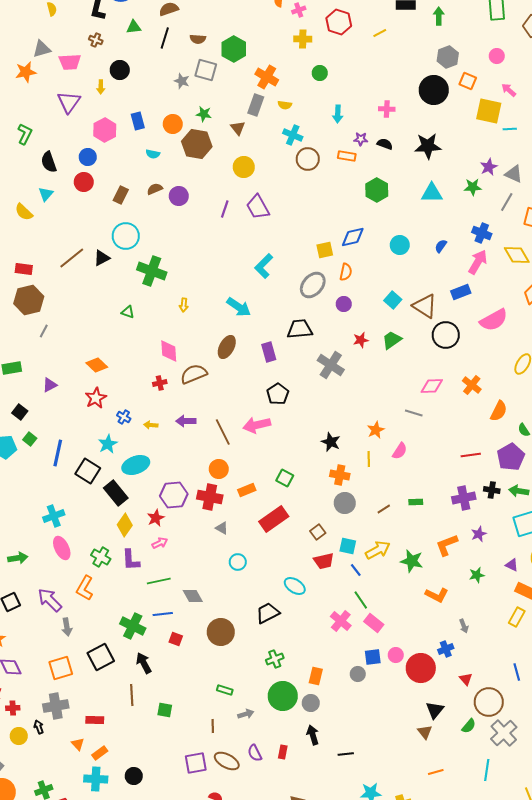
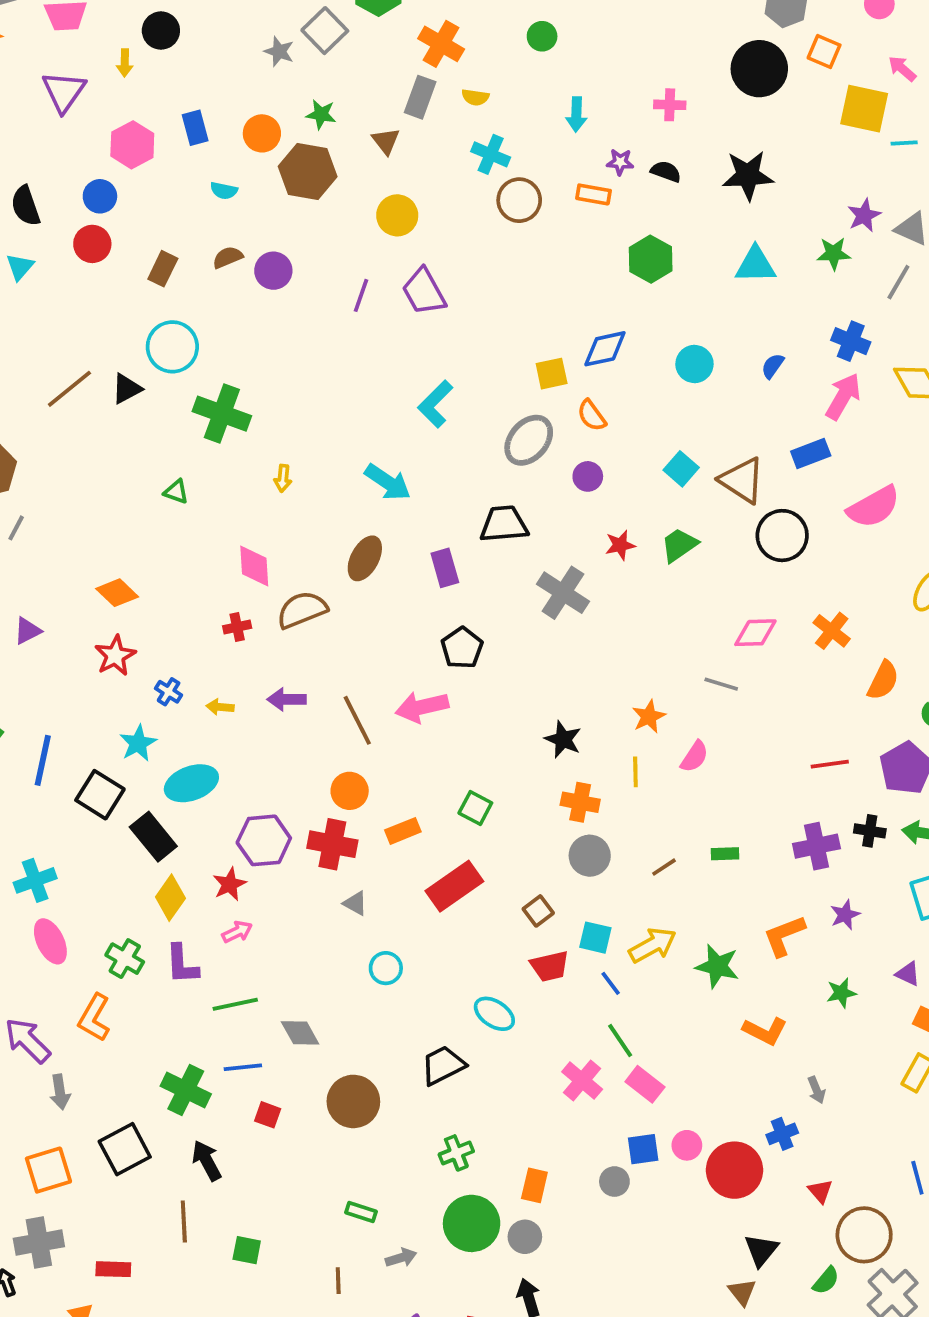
gray square: (206, 70) -> (325, 31), turned 30
orange semicircle: (346, 272) -> (592, 415), turned 132

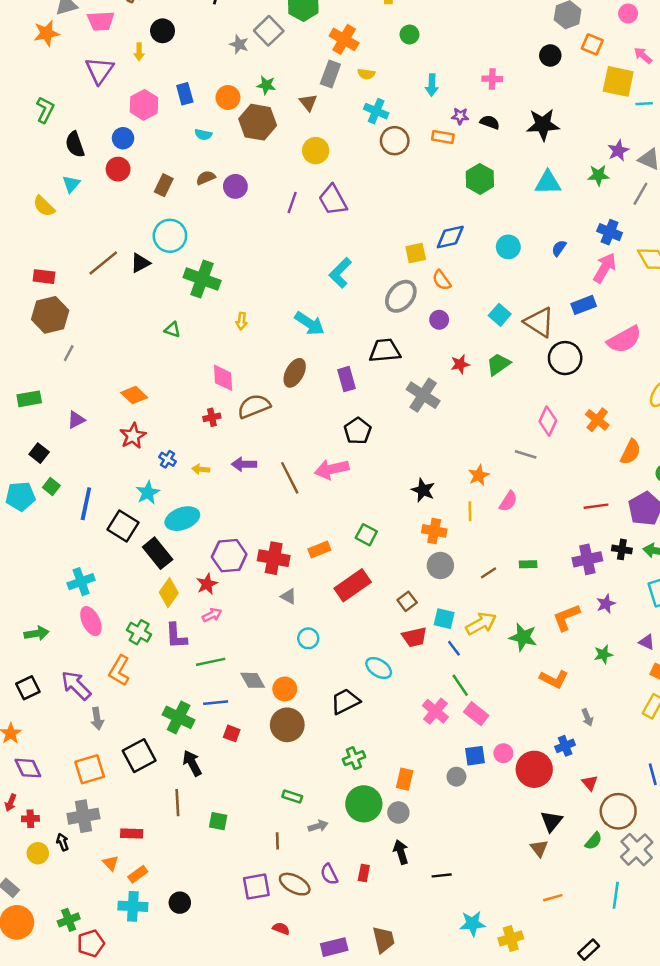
black circle: (759, 69) -> (550, 55), size x0.6
pink diamond: (755, 633) -> (548, 421), turned -64
orange circle: (350, 791) -> (285, 689), moved

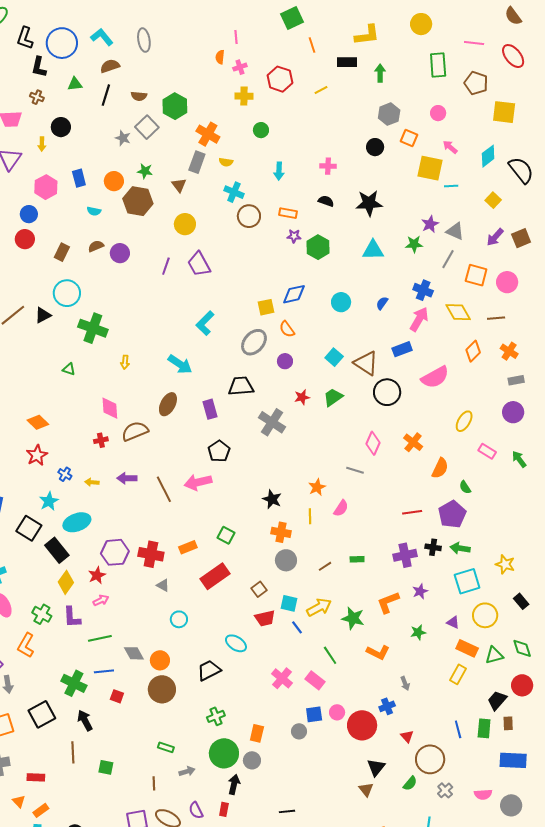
purple star: (460, 116) -> (294, 236), moved
green line: (460, 685) -> (330, 655), moved
gray cross: (637, 850) -> (445, 790), size x0.6
black arrow: (401, 852) -> (234, 784), moved, turned 30

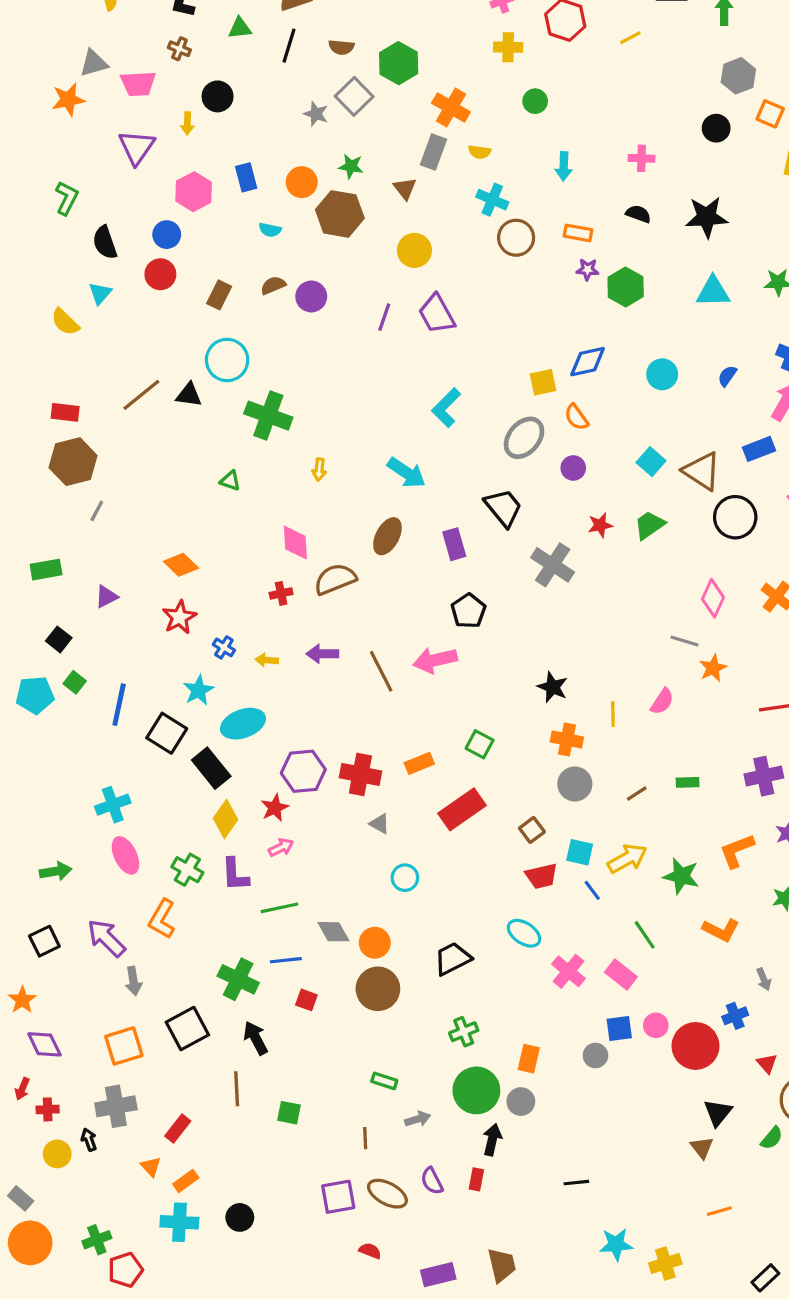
black triangle: (43, 315) -> (189, 395), turned 36
black trapezoid: (241, 386) -> (503, 508), turned 56
orange star: (317, 487) -> (713, 668), moved
cyan ellipse: (236, 643) -> (524, 933), moved
red rectangle: (36, 777) -> (178, 1129), turned -54

